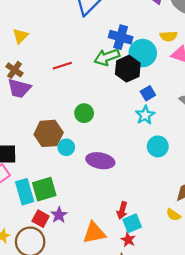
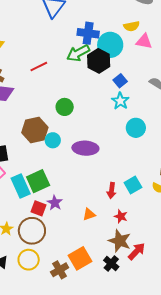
cyan square: (132, 223) -> (133, 185), moved
orange triangle: (94, 233) -> (89, 214), size x0.6

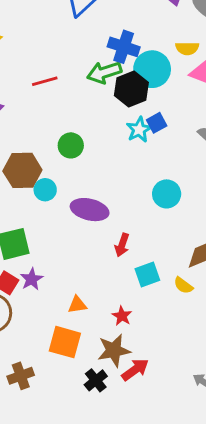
cyan star: (120, 101) -> (139, 130), moved
red arrow: (112, 191) -> (122, 245), moved
brown star: (120, 241) -> (114, 350), turned 30
orange square: (80, 258) -> (65, 342), moved, turned 35

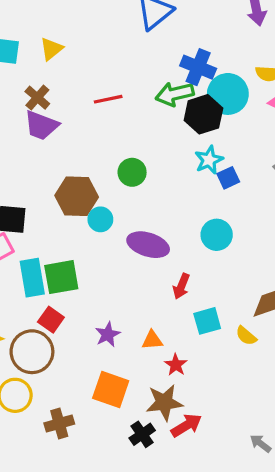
blue square: (157, 123) -> (228, 178), moved
cyan circle: (167, 194) -> (217, 235), moved
purple star: (32, 279) -> (108, 334), moved
orange triangle: (77, 305) -> (152, 340), moved

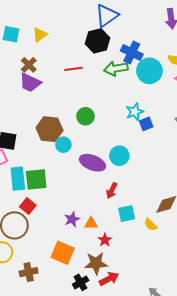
black hexagon: (203, 114) -> (98, 41), moved
cyan circle: (217, 235) -> (119, 156), moved
purple star: (108, 334) -> (72, 219), moved

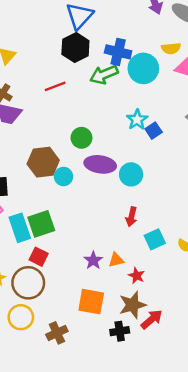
purple ellipse: (92, 163) -> (100, 164), moved
black cross: (81, 282) -> (120, 331), turned 35

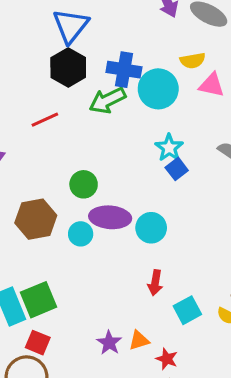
cyan star: (137, 120) -> (169, 148), moved
cyan circle: (63, 176) -> (81, 234), moved

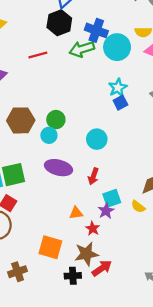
green circle: (84, 184) -> (56, 120), moved
purple ellipse: (110, 217) -> (59, 168), moved
purple star: (109, 343) -> (106, 211), moved

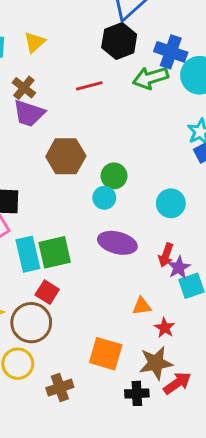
brown hexagon: (21, 120) -> (66, 156), moved
purple star: (106, 211) -> (179, 267), moved

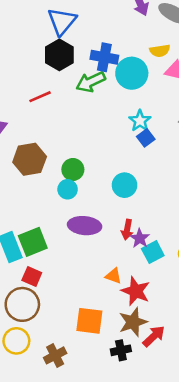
orange triangle: (142, 306) -> (113, 276), turned 36
red star: (165, 328) -> (136, 291), size x1.6

